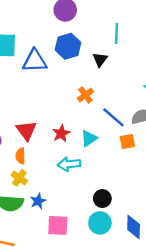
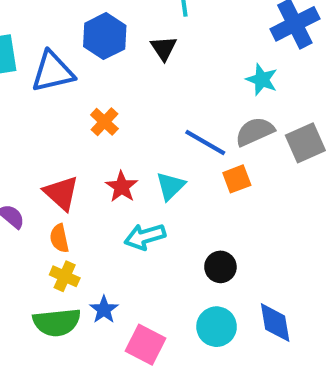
orange cross: (85, 95) -> (104, 122), moved
black circle: (102, 199) -> (220, 267), moved
pink square: (58, 225) -> (146, 345), turned 35

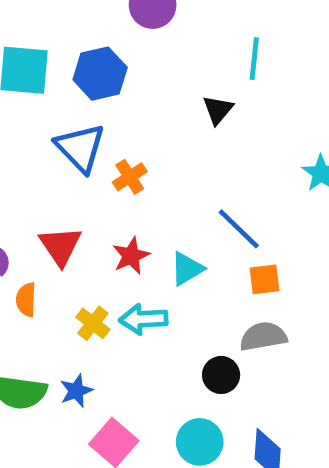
blue hexagon: (105, 36) -> (100, 74), moved
blue triangle: (53, 72) -> (80, 148), moved, turned 45
gray semicircle: (255, 132) -> (263, 336), moved
orange semicircle: (59, 238) -> (26, 300), moved
yellow cross: (65, 276) -> (93, 323), moved

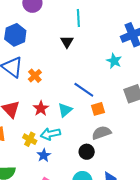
blue star: (76, 391) -> (44, 155), moved

